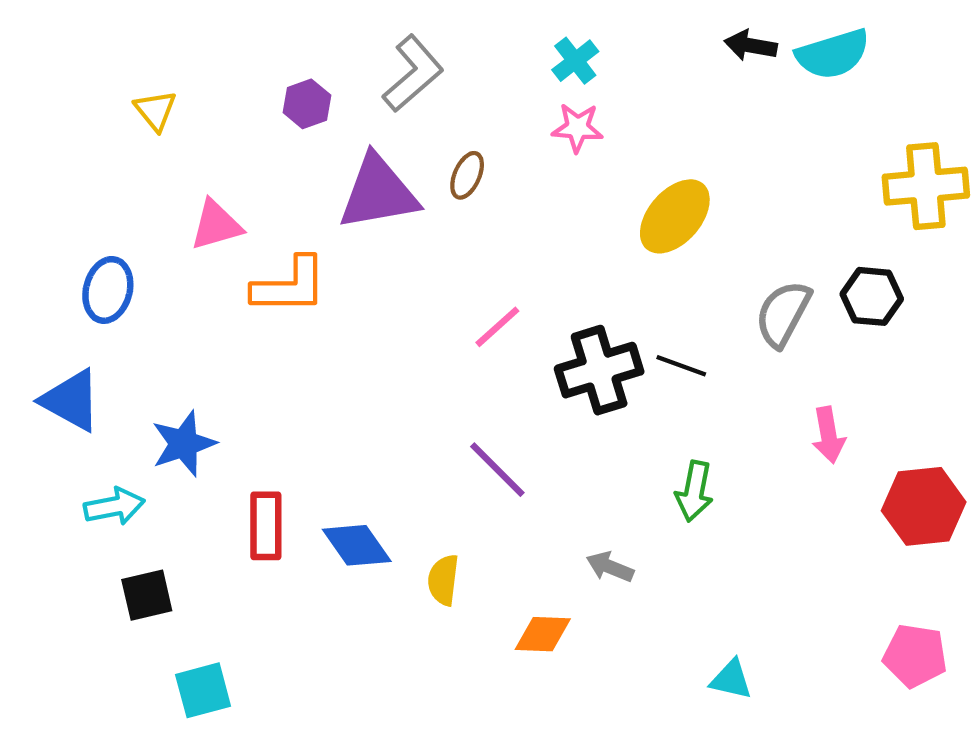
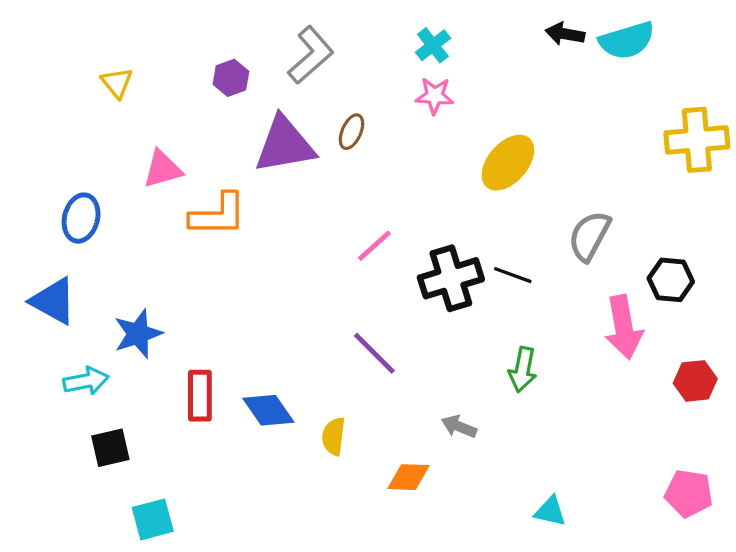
black hexagon: (872, 296) -> (671, 280), moved
pink arrow: (828, 435) -> (624, 327), size x1.5
red hexagon: (924, 506) -> (695, 381), size x0.7

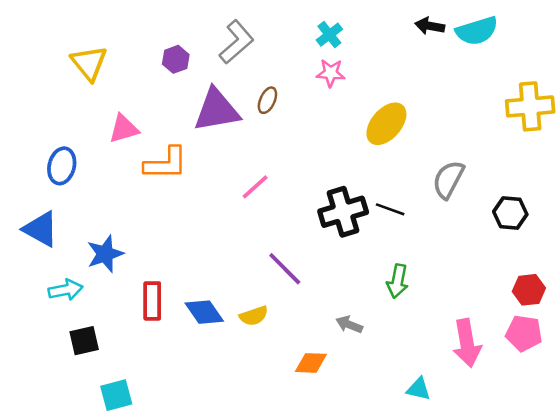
yellow triangle: (117, 83) -> (89, 63), size x1.5
pink line: (374, 246) -> (255, 187), moved
pink arrow: (624, 327) -> (467, 343), moved
yellow semicircle: (334, 436) -> (254, 316), moved, turned -116
pink pentagon: (689, 493) -> (524, 333), moved

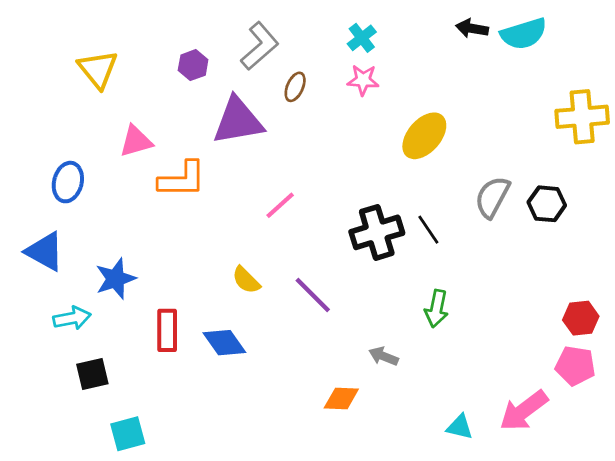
brown ellipse: (267, 100) -> (295, 87), moved
black line: (390, 209) -> (428, 230), turned 36
black hexagon: (510, 213) -> (547, 204), moved
yellow semicircle: (254, 316) -> (246, 280), moved, turned 64
pink arrow: (467, 343) -> (524, 411), moved, turned 63

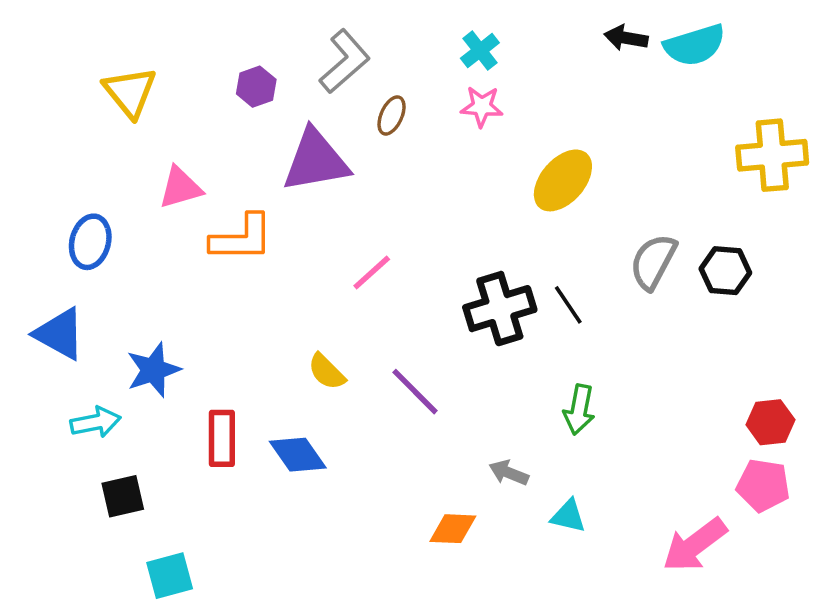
cyan triangle: (460, 427) -> (568, 516), moved

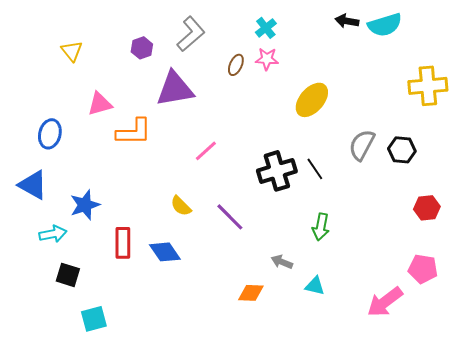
yellow triangle: (130, 92) -> (72, 51), size x0.7
brown ellipse: (392, 115) -> (236, 65), moved
red hexagon: (770, 422) -> (427, 208), moved
black square: (123, 496) -> (68, 275), turned 30

